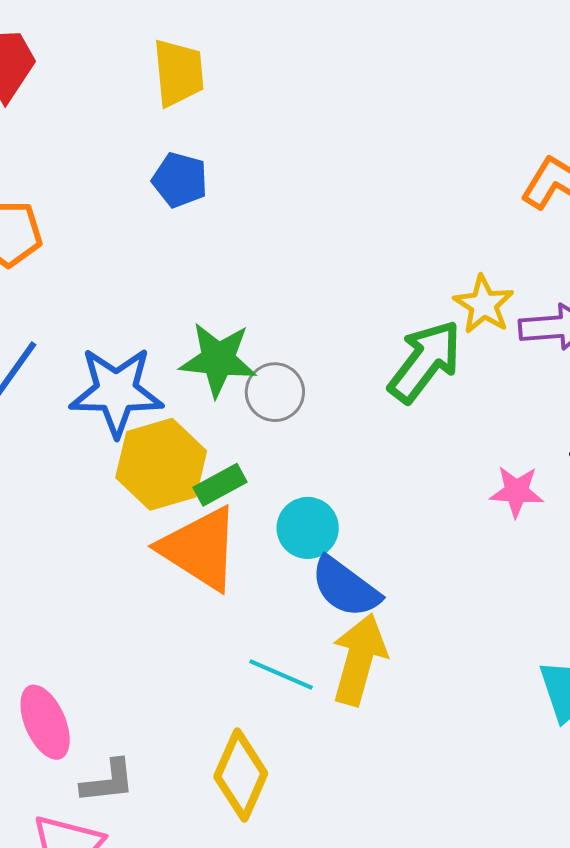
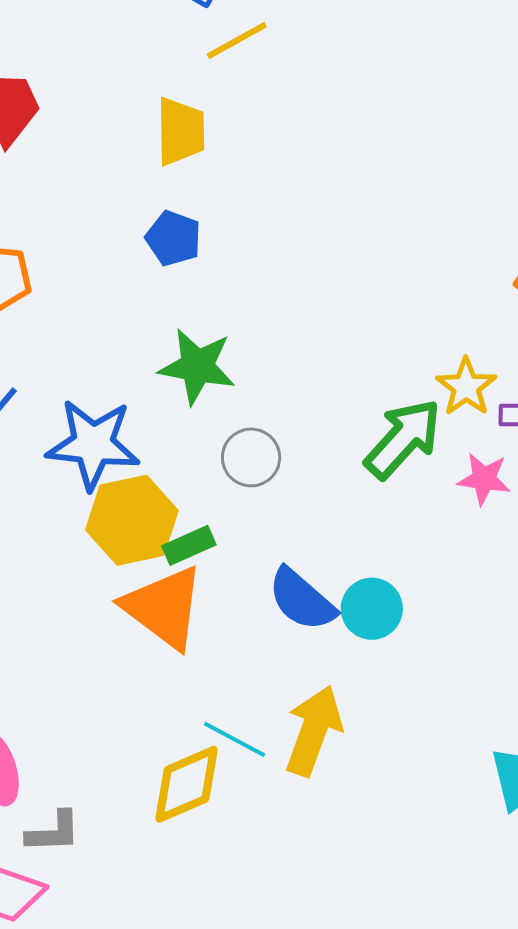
green star: (218, 359) -> (197, 366), moved
pink star: (516, 491) -> (484, 479), moved
cyan circle: (308, 528) -> (372, 609), moved
blue semicircle: (345, 587) -> (302, 600), moved
yellow diamond: (241, 775) -> (186, 784), moved, turned 38

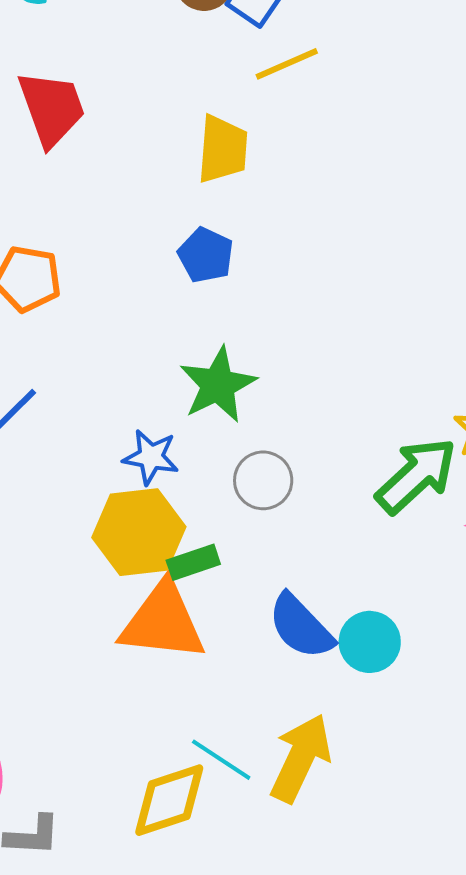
green star: (197, 366) -> (218, 385), turned 30
blue star: (93, 444) -> (151, 457), moved, size x0.6
orange triangle: (164, 607) -> (163, 622), turned -36

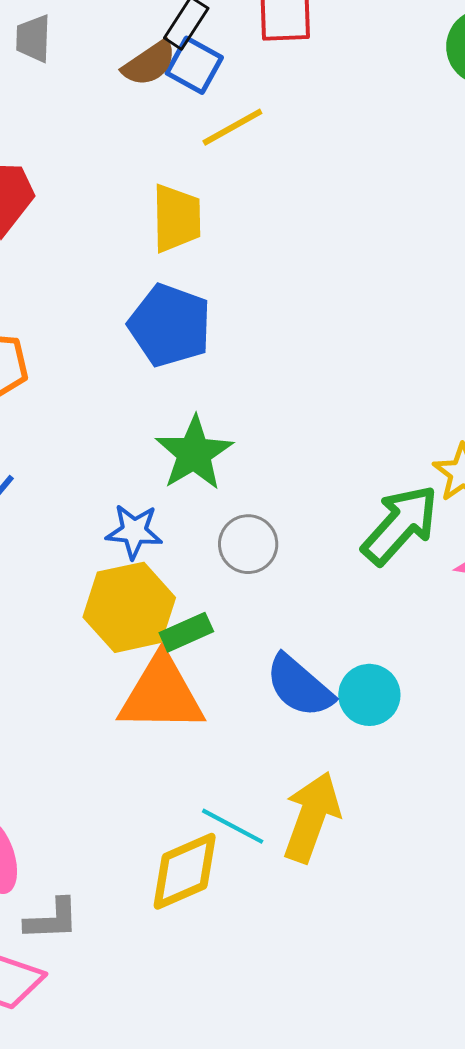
blue pentagon: (206, 255) -> (170, 325), size x1.5

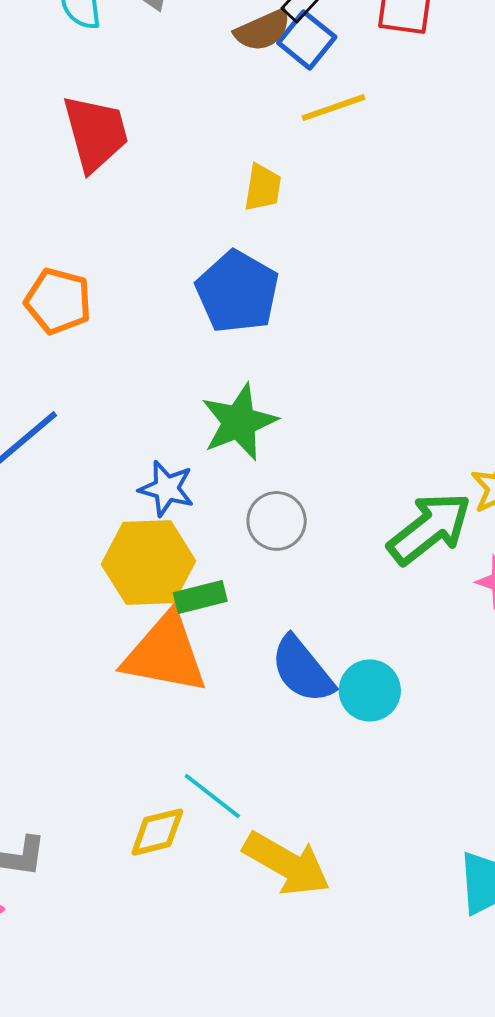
yellow trapezoid: (177, 218) -> (263, 188), size x0.7
yellow arrow: (312, 817) -> (287, 864), moved, turned 90
yellow diamond: (185, 871) -> (157, 832), size x0.7

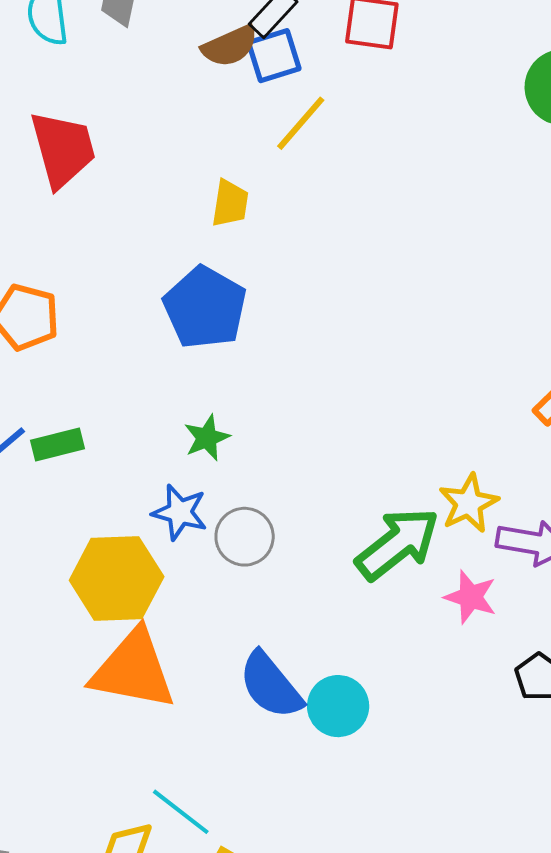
blue square: (307, 40) -> (274, 56), turned 34
yellow line: (333, 108) -> (301, 123), turned -30
green star: (239, 422) -> (207, 438), size x0.6
blue star: (166, 489) -> (180, 512), moved
green rectangle: (200, 597) -> (58, 444), moved

